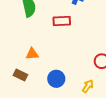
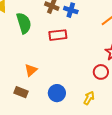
orange triangle: (32, 54) -> (31, 70), turned -32

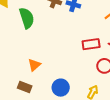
red rectangle: (58, 35) -> (91, 44), moved

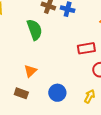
green semicircle: (27, 18) -> (34, 30), moved

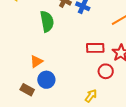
brown rectangle: (21, 93) -> (27, 90), moved
blue circle: (57, 93) -> (46, 80), moved

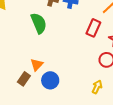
red rectangle: (95, 48) -> (93, 28), moved, turned -54
brown rectangle: (27, 90) -> (24, 79), moved, turned -72

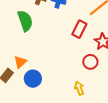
yellow arrow: (97, 87) -> (79, 88), turned -48

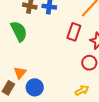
yellow arrow: (79, 88) -> (82, 90), turned 88

